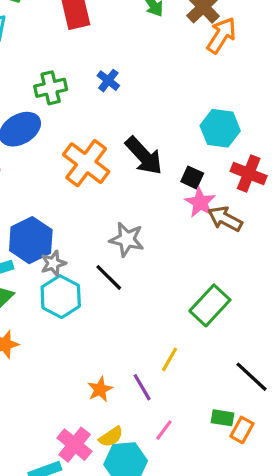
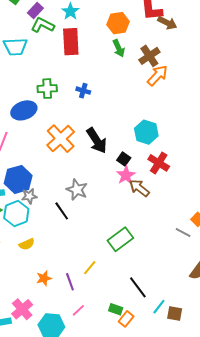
blue cross: (108, 81) -> (83, 91), turned -32
cyan hexagon: (61, 297) -> (16, 213), moved
yellow semicircle: (111, 437) -> (27, 244), moved

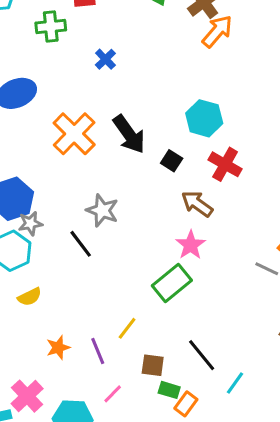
green cross: (47, 89) -> (51, 27), moved
blue cross: (83, 91) -> (105, 59), turned 32
pink star: (126, 175) -> (191, 245), moved
brown square: (175, 313) -> (153, 365), moved

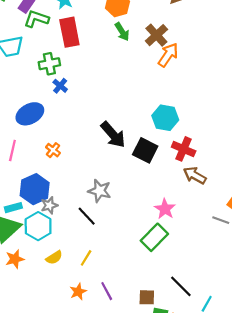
blue cross: (105, 59) -> (60, 86), moved
orange cross: (74, 134) -> (53, 150), moved, size x0.5
black square: (172, 161) -> (145, 150), size x1.6
brown arrow: (197, 204) -> (195, 175), moved
yellow line: (127, 328) -> (86, 258), moved

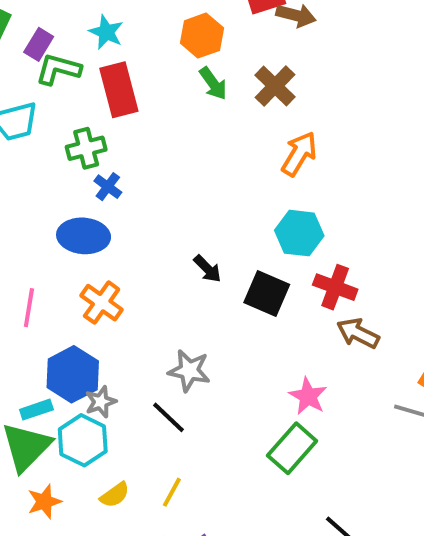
orange arrow: (168, 55) -> (299, 154), moved
blue ellipse: (30, 114) -> (84, 236), moved, turned 36
black arrow: (113, 135) -> (207, 269), size x0.6
orange cross: (53, 150) -> (102, 303), size x1.5

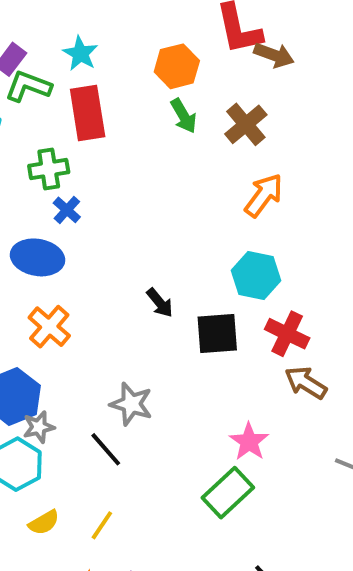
black square: (267, 293) -> (217, 334), turned -33

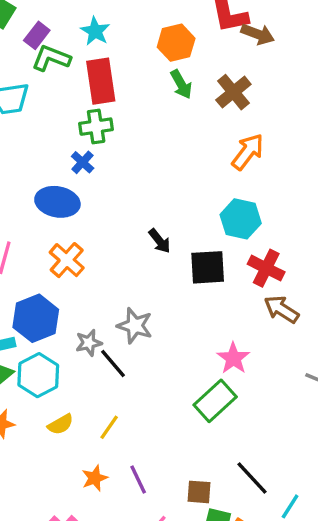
green cross: (49, 169) -> (96, 127), moved
gray star: (39, 427) -> (89, 343), moved

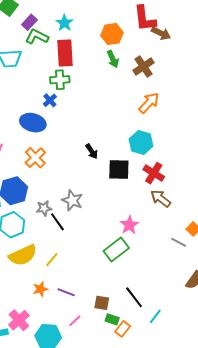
yellow semicircle: (60, 424) -> (23, 255), size x1.8
purple line: (138, 480) -> (66, 292), turned -48

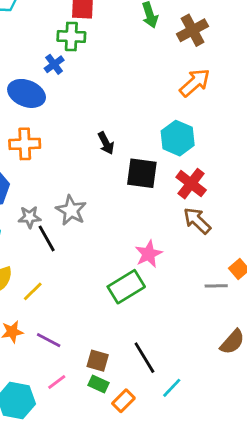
orange cross: (35, 158) -> (25, 144), turned 35
gray line: (179, 242) -> (216, 286), turned -35
green rectangle: (112, 319) -> (98, 384), moved

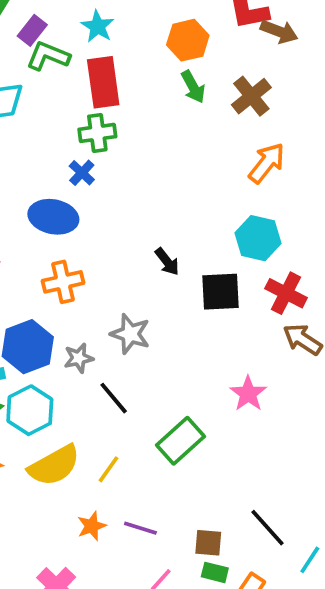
gray star: (71, 210) -> (130, 334), moved
gray star: (30, 217) -> (79, 358), moved
green rectangle: (126, 287) -> (181, 441), moved

